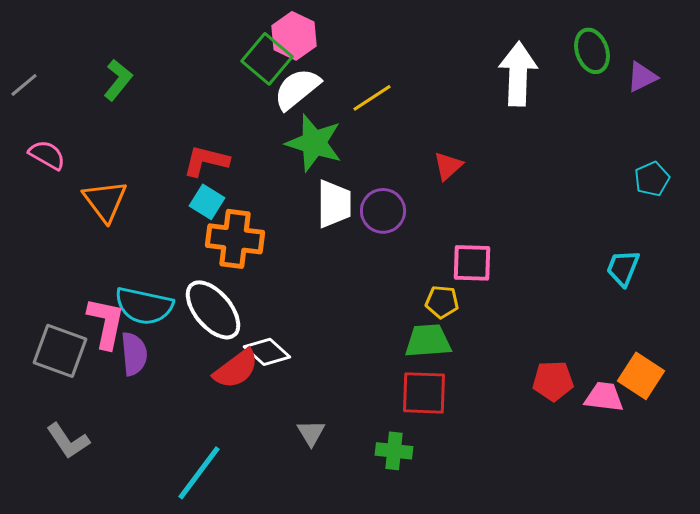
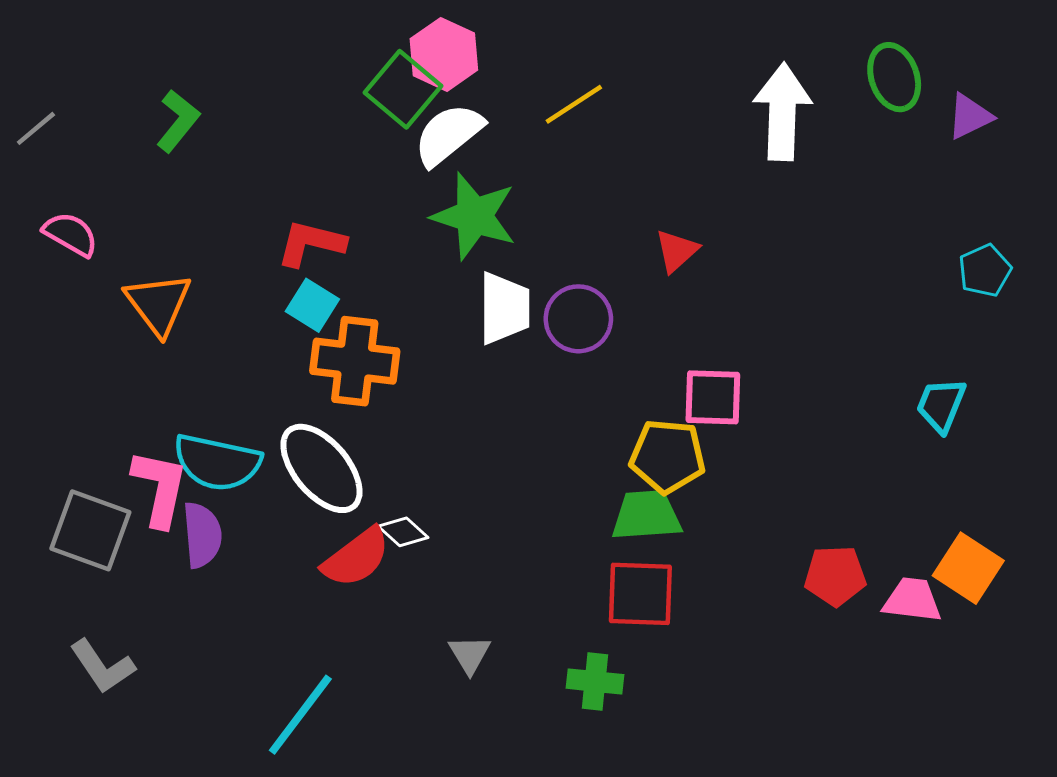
yellow line: (372, 98) -> (574, 104), moved
yellow pentagon: (442, 302) -> (668, 456), size x1.5
white diamond: (267, 352) -> (403, 532), size x0.7

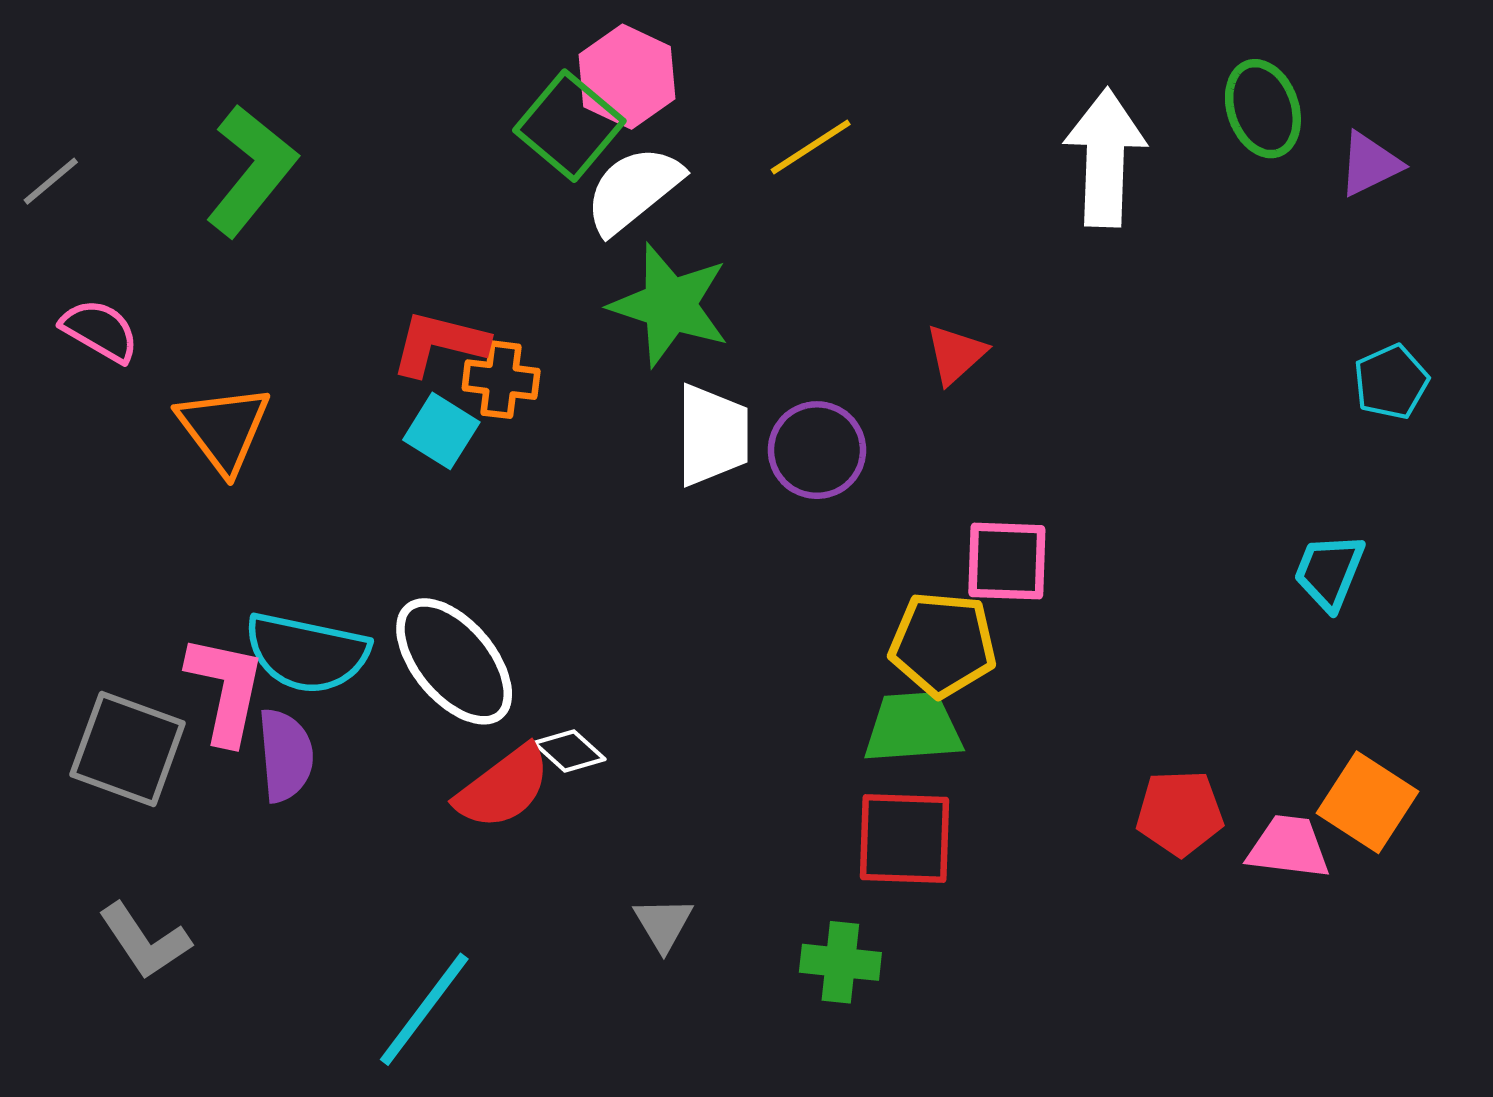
green L-shape: (178, 121) -> (251, 171), size x1.5
orange cross: (355, 361) -> (501, 380), moved, size x0.6

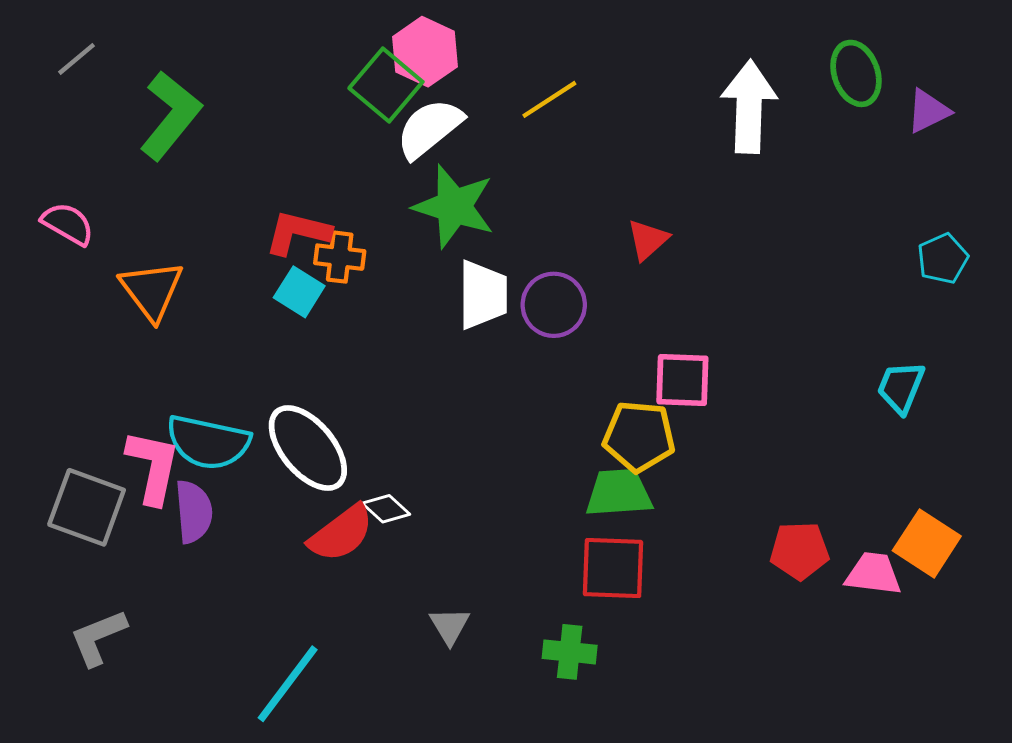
gray line: (51, 181) -> (76, 59), moved
gray L-shape: (145, 941) -> (98, 637), turned 102

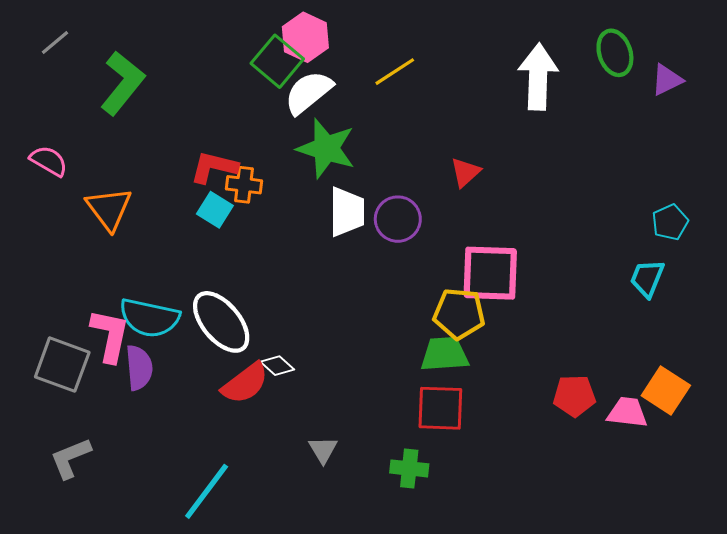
cyan pentagon: (943, 259) -> (670, 222), moved
pink square: (682, 380) -> (490, 273), size x1.4

